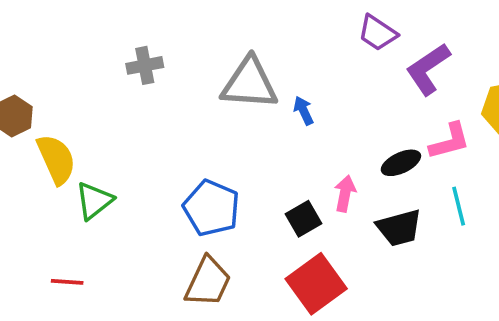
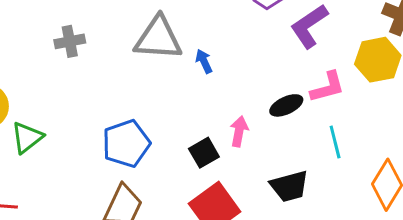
gray cross: (145, 65) -> (70, 41), moved
blue pentagon: (212, 208) -> (126, 144), turned 30
black trapezoid: (399, 228) -> (289, 186), moved

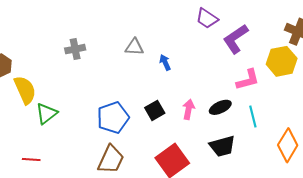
gray triangle: (158, 38) -> (134, 47), size x0.6
black ellipse: (286, 105) -> (220, 107), moved
black square: (204, 153) -> (155, 110), moved

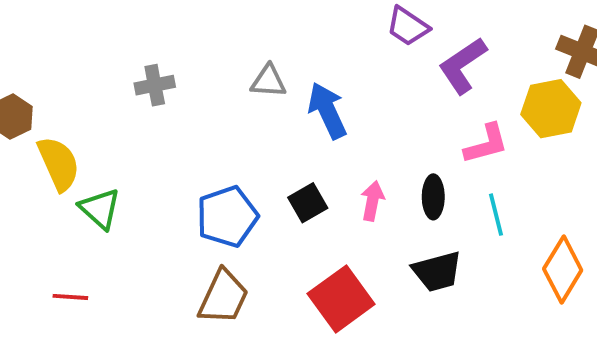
blue arrow: (165, 62) -> (327, 111), size x1.8
black ellipse: (220, 107) -> (433, 197), turned -65
green triangle: (46, 113) -> (100, 209), turned -40

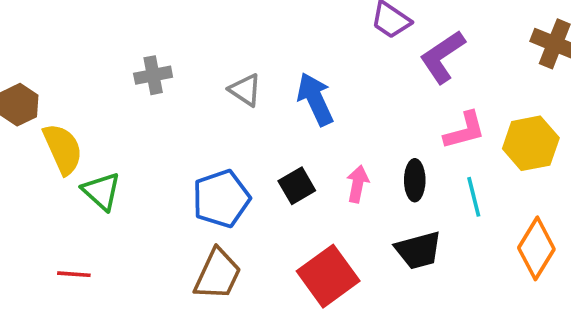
gray triangle: (268, 81) -> (245, 90), moved, turned 30
yellow hexagon: (551, 109) -> (531, 143), moved

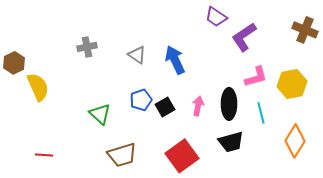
black ellipse: (415, 180) -> (229, 104), size x1.4
green triangle: (101, 191) -> (100, 114), moved
blue pentagon: (221, 199) -> (141, 100), moved, size x0.7
brown trapezoid: (218, 274) -> (122, 155), turned 48

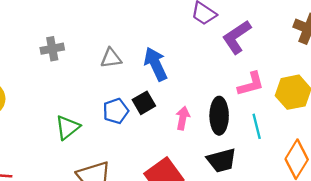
gray triangle: (137, 55) -> (111, 58), turned -42
black square: (165, 107) -> (144, 103), moved
green triangle: (100, 114) -> (68, 127), turned 40

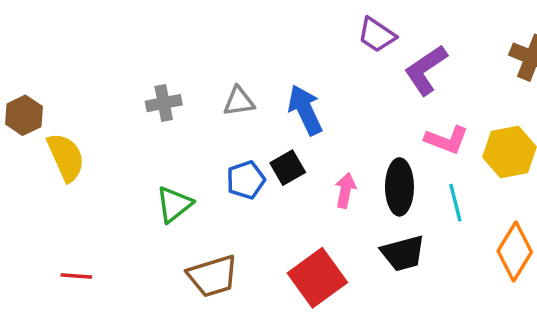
gray cross: (52, 49) -> (164, 103), moved
pink L-shape: (251, 84) -> (447, 140), turned 36

